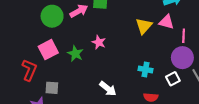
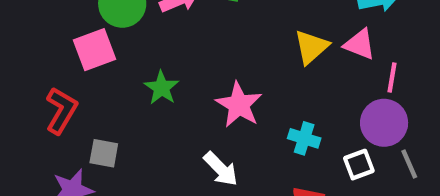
pink star: (99, 42) -> (239, 105), moved, size x1.5
pink square: (48, 50) -> (95, 50), moved

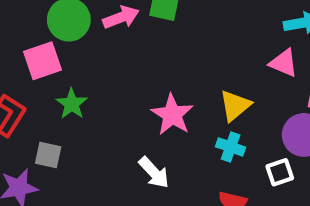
yellow triangle: (311, 47) -> (235, 106), moved
green star: (162, 88) -> (72, 104), moved

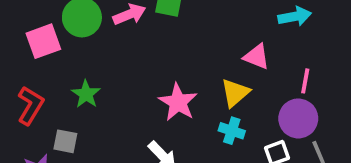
pink square: (42, 61) -> (43, 41), moved
pink triangle: (284, 63) -> (257, 57), moved

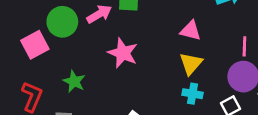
pink triangle: (257, 57) -> (191, 31), moved
pink star: (178, 102) -> (123, 53), moved

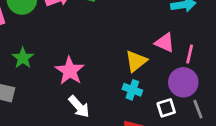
pink triangle: (191, 31) -> (165, 43), moved
pink star: (123, 53) -> (70, 71), moved

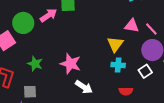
pink line: (190, 54) -> (151, 29), turned -40

